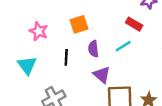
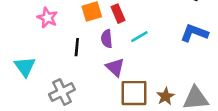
red rectangle: (134, 24) -> (118, 14), moved, turned 35
cyan triangle: (27, 65) -> (25, 67), moved

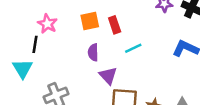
purple semicircle: (107, 39) -> (93, 52), moved
black line: (77, 47) -> (35, 44), moved

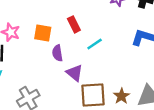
orange square: (90, 21) -> (43, 33), moved, turned 30

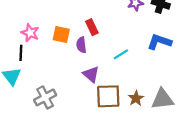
cyan line: (95, 44) -> (121, 54), moved
purple semicircle: (57, 53) -> (81, 45), moved

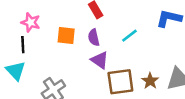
orange square: (61, 35) -> (66, 36), moved
purple semicircle: (81, 45) -> (94, 37), moved

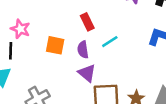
cyan line: (129, 36) -> (110, 42), moved

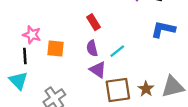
cyan line: (110, 42) -> (117, 51), moved
orange square: (55, 45) -> (55, 49), moved

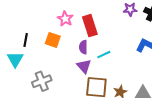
red rectangle: (93, 22) -> (90, 26), size x1.5
pink star: (32, 35) -> (65, 19), moved

